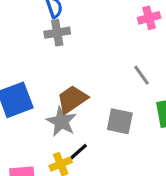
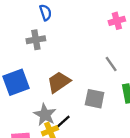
gray cross: (57, 33) -> (36, 40), moved
gray star: (61, 122) -> (45, 115), moved

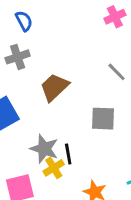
brown trapezoid: (59, 82) -> (54, 87), moved
black line: (63, 122) -> (68, 154), turned -49

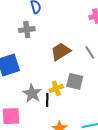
brown trapezoid: (54, 87) -> (61, 52), moved
yellow cross: (54, 168) -> (56, 88), moved

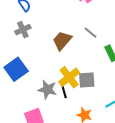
gray square: (75, 81) -> (87, 80), moved
yellow cross: (56, 88) -> (69, 77), size x1.5

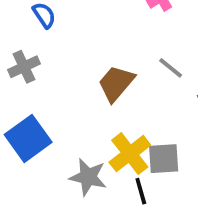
gray cross: (23, 30) -> (24, 67), moved
black line: (64, 91) -> (141, 191), moved

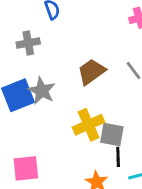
gray star: (88, 177) -> (42, 91), moved
black line: (141, 191) -> (118, 157), moved

